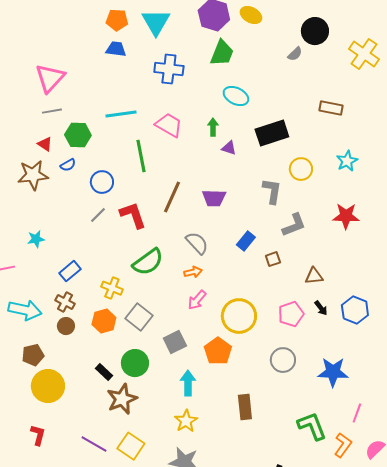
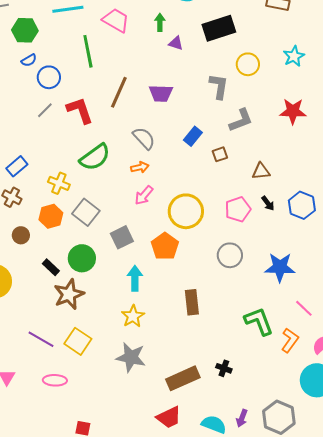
blue semicircle: (68, 165) -> (29, 60), moved
brown circle: (66, 326) -> (21, 235), moved
pink line: (357, 413) -> (304, 308), turned -66

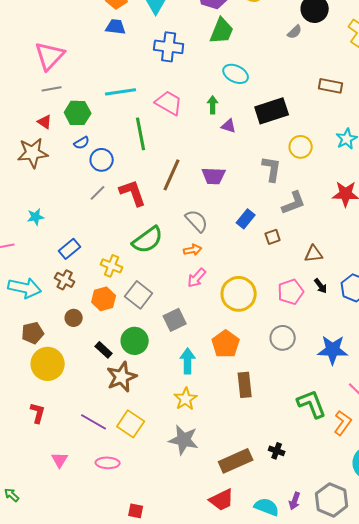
orange pentagon: (165, 246) -> (226, 344), moved

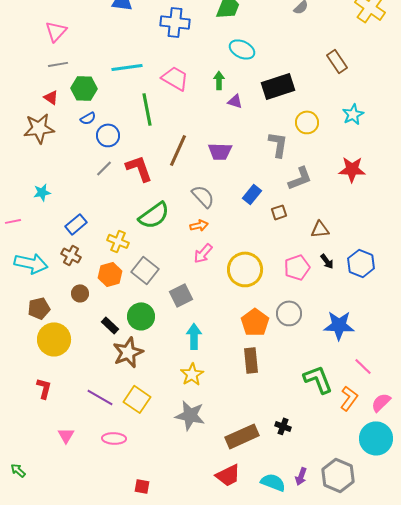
pink triangle: (50, 56) -> (56, 31), size x0.7
brown rectangle: (331, 86) -> (337, 61), turned 45
orange pentagon: (226, 344) -> (255, 322), moved

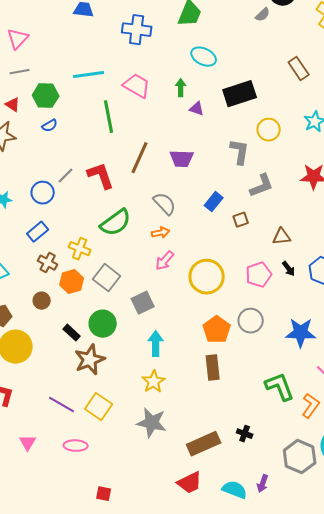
blue circle: (108, 135) -> (43, 193), moved
brown cross: (71, 255) -> (48, 263), moved
gray hexagon: (338, 475) -> (300, 457), moved

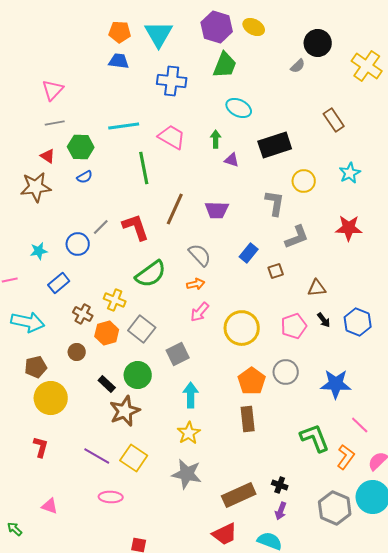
blue rectangle: (38, 232) -> (59, 283), moved
pink triangle: (28, 443) -> (50, 506), moved, turned -42
purple arrow: (263, 484) -> (281, 511), moved

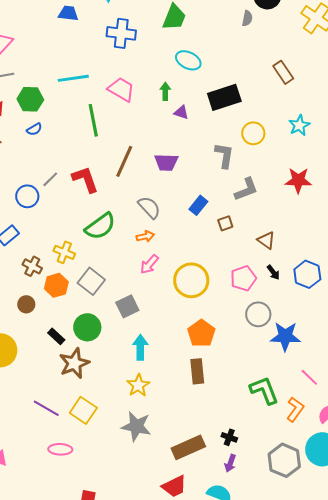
gray semicircle: (298, 66) -> (247, 18), turned -35
brown triangle: (317, 288) -> (266, 240), turned 42
gray circle: (286, 372) -> (258, 314), moved

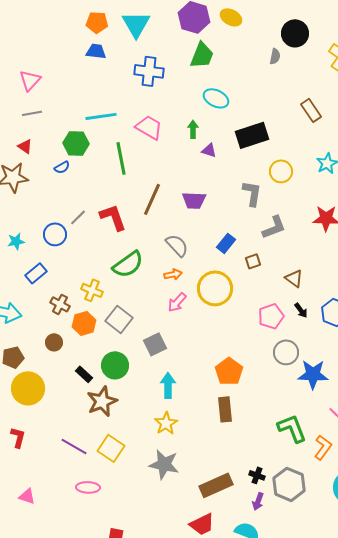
green hexagon: (30, 99) -> (76, 143), moved
yellow circle: (191, 280) -> (215, 288), moved
gray hexagon: (284, 460) -> (289, 484), moved

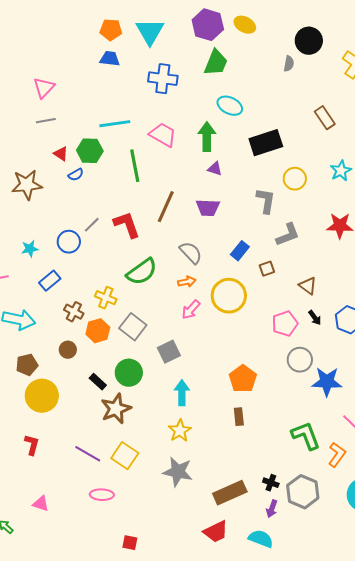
green arrow: (193, 129) -> (207, 137), size x1.6
red triangle: (25, 146) -> (61, 154), moved
purple triangle: (209, 150) -> (215, 169), moved
brown rectangle: (225, 409) -> (239, 417), size x0.7

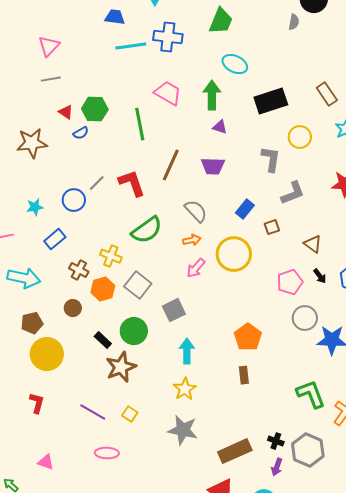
brown rectangle: (325, 118) -> (327, 94), moved
cyan line: (115, 124) -> (131, 46), moved
yellow square: (125, 456) -> (130, 414), size x0.6

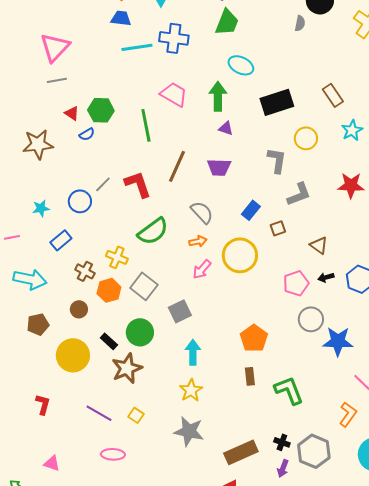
pink triangle: (49, 46) -> (55, 47), size x1.4
black arrow: (320, 276) -> (326, 277), turned 112
yellow circle: (47, 354) -> (73, 355), moved
green L-shape: (311, 394) -> (289, 390), moved

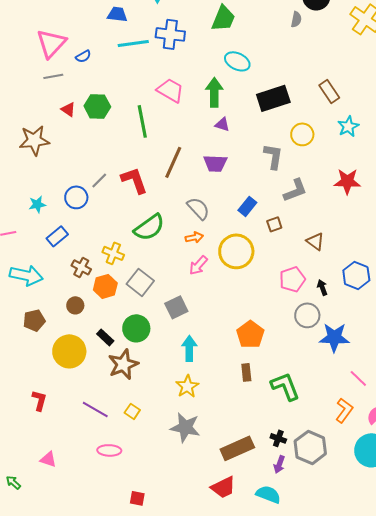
blue semicircle: (87, 134) -> (83, 56), moved
black arrow: (326, 277) -> (322, 287), moved, turned 84

